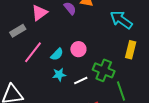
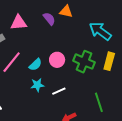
pink triangle: (40, 13) -> (19, 23), turned 30
green cross: (104, 70) -> (84, 62), moved

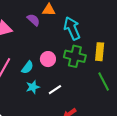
cyan arrow: (100, 31) -> (72, 28), moved, turned 40
green line: (99, 102) -> (104, 81), moved

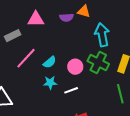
purple semicircle: (33, 20) -> (66, 17), turned 120
pink circle: (48, 59) -> (75, 67), moved

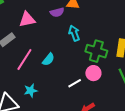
cyan arrow: (102, 35) -> (74, 33), moved, size x0.7
pink circle: (75, 67) -> (93, 73), moved
cyan star: (50, 83) -> (31, 91), moved

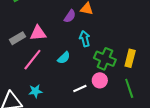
purple semicircle: (57, 12) -> (70, 16), turned -48
pink triangle: (27, 20) -> (38, 33), moved
cyan semicircle: (48, 59) -> (64, 58), moved

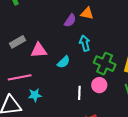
pink triangle: (38, 33) -> (39, 50), moved
pink line: (32, 60) -> (20, 77), moved, turned 40
white line: (80, 89) -> (79, 93), turned -64

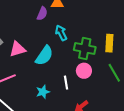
cyan semicircle: (64, 62) -> (44, 56), size x1.5
cyan star: (35, 95) -> (43, 92), moved

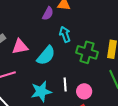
pink circle: (84, 71) -> (84, 91), moved
cyan star: (43, 92) -> (41, 92), size x1.5

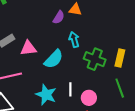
cyan star: (41, 92) -> (46, 95), turned 30

